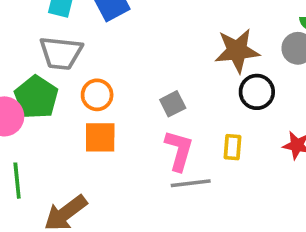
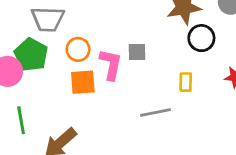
gray square: (173, 104) -> (137, 52), turned 30
pink L-shape: (179, 150) -> (111, 64), moved

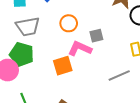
orange circle: (78, 49) -> (69, 23), moved
pink L-shape: (111, 64) -> (80, 48), turned -65

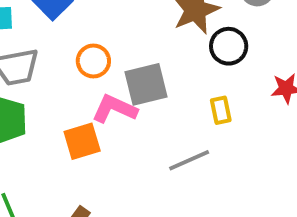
gray square: (96, 36) -> (146, 84), size x1.6

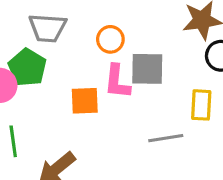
pink L-shape: (114, 109) -> (117, 82), turned -123
yellow rectangle: (221, 110) -> (201, 105), size x1.4

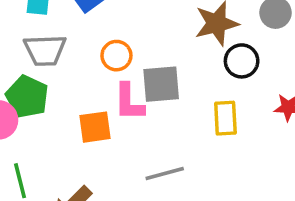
gray line: (166, 138) -> (165, 174), moved

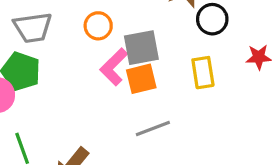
pink L-shape: (129, 102) -> (114, 67), turned 51
orange square: (95, 127) -> (141, 79), moved

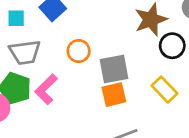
pink L-shape: (114, 67) -> (46, 89), moved
yellow rectangle: (203, 73) -> (165, 90), turned -35

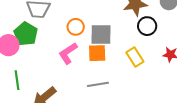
orange circle: (79, 51) -> (76, 27), moved
pink L-shape: (46, 89) -> (68, 53), moved

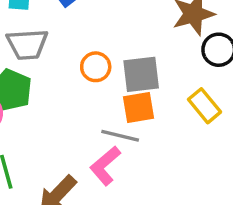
pink L-shape: (68, 53) -> (105, 166), moved
gray line: (98, 84) -> (120, 136), moved, turned 30

